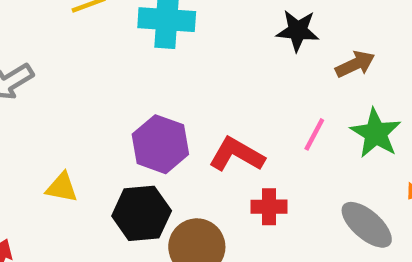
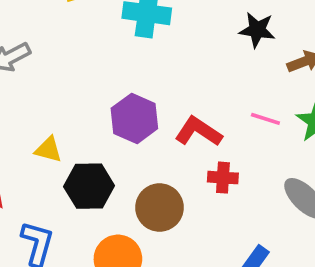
pink line: (314, 134) -> (265, 119), turned 76
black hexagon: (142, 213) -> (89, 186), moved

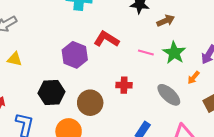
red L-shape: (198, 132) -> (106, 39), moved
yellow triangle: (48, 150) -> (15, 59), moved

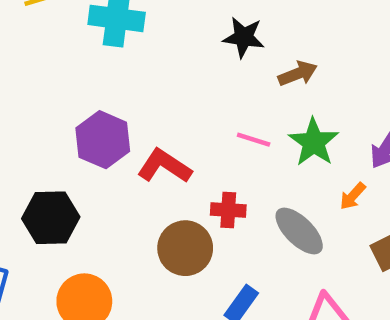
red L-shape: (106, 39) -> (164, 166), moved
red cross: (124, 85) -> (228, 210), moved
brown circle: (90, 103) -> (185, 248), moved

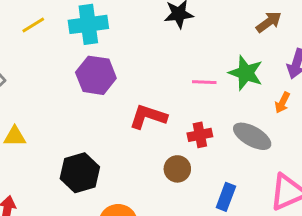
brown arrow: (298, 74) -> (269, 22), moved
purple hexagon: (103, 140) -> (96, 75), moved
brown circle: (185, 248) -> (177, 169), size x0.7

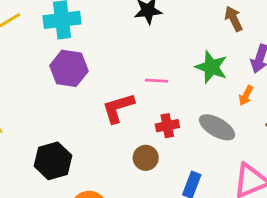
brown arrow: (269, 22) -> (234, 19), turned -80
pink line: (204, 82) -> (157, 81), moved
red L-shape: (148, 117) -> (118, 108), turned -36

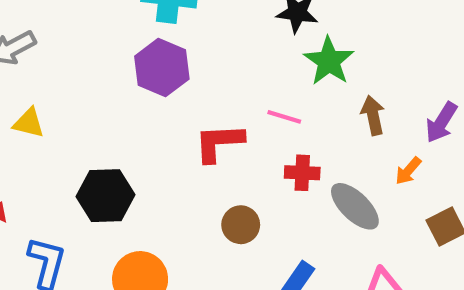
brown arrow: (234, 19) -> (373, 115), moved
green star: (211, 67) -> (329, 61), moved
red cross: (167, 126) -> (302, 173), moved

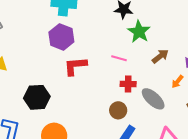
brown arrow: (373, 115) -> (160, 56), turned 66
red L-shape: (219, 143) -> (75, 66), moved
brown circle: (241, 225) -> (118, 110), moved

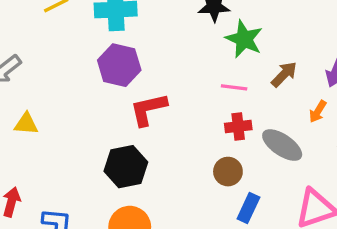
pink line: (119, 58) -> (234, 87), moved
black hexagon: (37, 97) -> (126, 167), moved

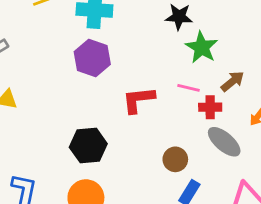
red L-shape: (148, 109) -> (138, 100), moved
red cross: (238, 127) -> (210, 107), moved

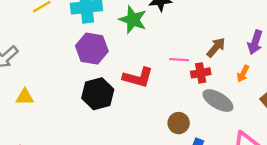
green star: (202, 47) -> (133, 20), moved
red L-shape: (138, 100) -> (138, 77), turned -148
black hexagon: (88, 145) -> (98, 94), moved

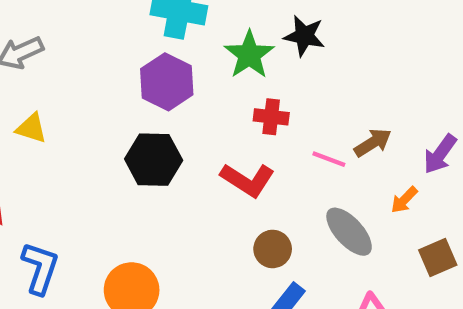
pink line: (179, 60) -> (329, 159), moved
red cross: (201, 73) -> (271, 117), moved
red L-shape: (138, 77) -> (248, 180), moved

